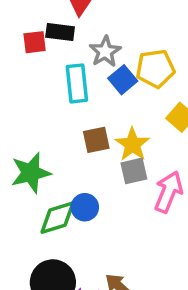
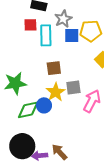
red square: (35, 42) -> (30, 25), moved
blue square: (123, 80) -> (72, 36), turned 35
yellow star: (132, 144) -> (56, 92), moved

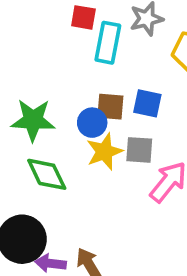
blue square: (72, 36) -> (147, 103), moved
blue circle: (44, 105) -> (92, 123), moved
green diamond: (28, 110) -> (47, 174), turned 65

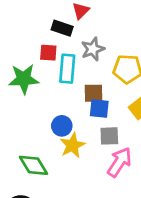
brown square: (110, 107) -> (94, 93), moved
green star: (33, 120) -> (24, 79), moved
gray square: (139, 150) -> (109, 136), moved

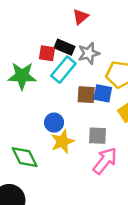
black rectangle: (62, 28) -> (64, 47), moved
cyan rectangle: (67, 69) -> (63, 70), turned 30
blue square: (99, 108) -> (103, 93), moved

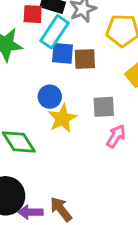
blue square: (103, 93) -> (62, 53), moved
pink arrow: (105, 161) -> (116, 136), size x0.7

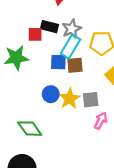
cyan rectangle: (54, 32) -> (71, 47), moved
yellow star: (62, 118) -> (70, 99), moved

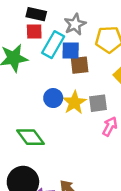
black rectangle: (49, 27) -> (36, 14), moved
cyan rectangle: (71, 47) -> (53, 45), moved
blue square: (58, 62) -> (71, 50), moved

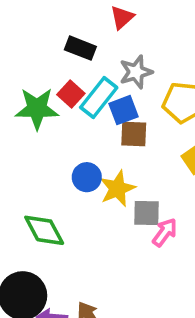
red square: (34, 31) -> (71, 94), moved, turned 35
blue square: (71, 50) -> (124, 110), turned -30
gray square: (98, 103) -> (146, 213), moved

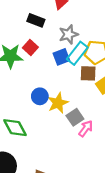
cyan rectangle: (99, 98) -> (77, 53), moved
brown square: (134, 134) -> (88, 73), moved
gray square: (146, 213) -> (75, 117), turned -35

